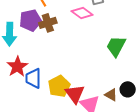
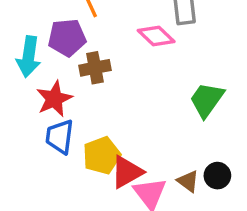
brown cross: (48, 23) -> (95, 68), moved
red star: (17, 67) -> (54, 99), moved
red triangle: (75, 94) -> (127, 172), turned 30

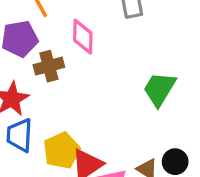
pink diamond: (156, 36) -> (83, 37), moved, turned 52

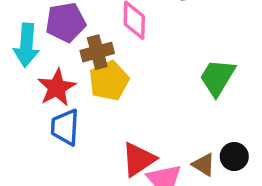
yellow pentagon: (62, 150) -> (109, 81), moved

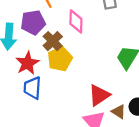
brown cross: (97, 52) -> (53, 41), turned -30
red triangle: (138, 159) -> (99, 95), moved

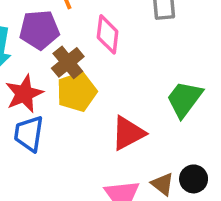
red triangle: (99, 95) -> (128, 133), moved

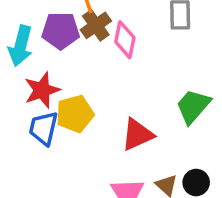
brown cross: (68, 62) -> (96, 25), moved
yellow pentagon: (77, 92) -> (75, 114), moved

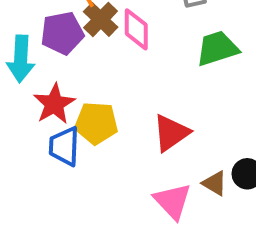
green trapezoid: (193, 106) -> (217, 48), moved, turned 42
yellow pentagon: (75, 114) -> (96, 123), turned 30

